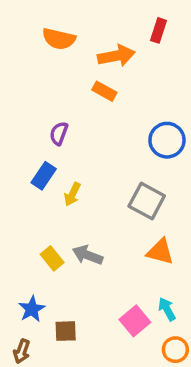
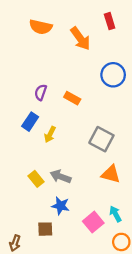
red rectangle: (159, 30) -> (110, 21), turned -35
orange arrow: (116, 56) -> (80, 39), turned 65
orange rectangle: (104, 91) -> (72, 98), moved
blue circle: (167, 140) -> (113, 75), moved
blue star: (32, 309) -> (61, 206), moved, turned -30

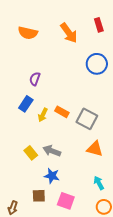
red rectangle: (110, 21) -> (99, 25), moved
orange semicircle: (41, 27) -> (28, 33), moved
orange rectangle: (72, 98) -> (62, 112), moved
pink square: (93, 222) -> (66, 201), moved, turned -30

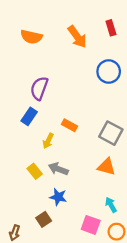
purple semicircle: (35, 79) -> (39, 88), size x1.5
yellow arrow: (43, 115) -> (48, 141), moved
gray square: (87, 119) -> (111, 133), moved
brown square: (39, 196) -> (44, 219), turned -32
pink square: (66, 201) -> (91, 225), moved

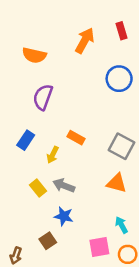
orange semicircle: (31, 37) -> (34, 55), moved
orange arrow: (77, 37) -> (85, 41), turned -115
blue rectangle: (29, 116) -> (26, 140), moved
pink square: (91, 225) -> (99, 247), turned -30

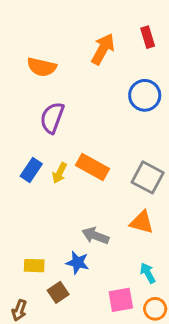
orange rectangle: (76, 138) -> (92, 167), size x1.5
yellow arrow: (53, 155) -> (60, 173), moved
gray arrow: (64, 186) -> (95, 236), moved
yellow rectangle: (38, 188) -> (34, 266), moved, turned -49

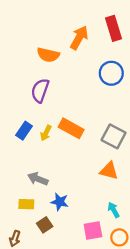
red rectangle: (148, 37) -> (114, 28), size x1.5
orange semicircle: (42, 67) -> (48, 55), moved
gray arrow: (95, 236) -> (38, 179), moved

